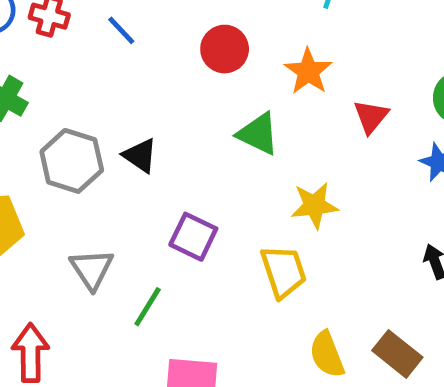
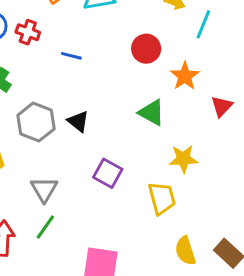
blue line: (121, 30) -> (71, 56), moved, turned -36
red circle: (225, 49) -> (146, 49), moved
green line: (148, 307) -> (45, 227), moved

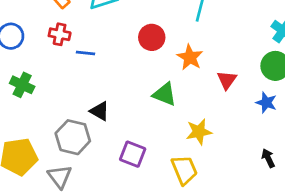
red cross: (28, 32) -> (60, 34), moved
gray hexagon: (36, 122) -> (73, 137), moved
gray triangle: (44, 189) -> (60, 177), moved

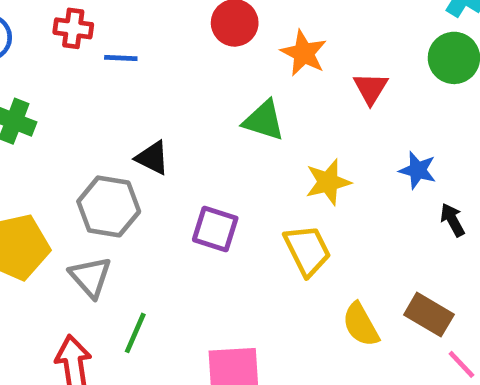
blue star: (266, 103) -> (418, 170), moved

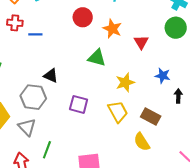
black arrow: (452, 220) -> (178, 96), turned 32
brown rectangle: (429, 315) -> (151, 117), moved

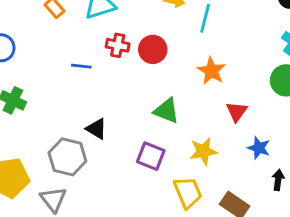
red cross: (15, 23) -> (118, 45), moved
orange star: (112, 29) -> (211, 71), moved
red triangle: (141, 42) -> (237, 112), moved
purple square: (79, 104) -> (151, 156), moved

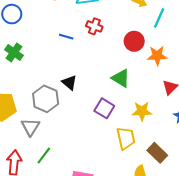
red circle: (153, 49) -> (134, 41), moved
orange star: (211, 71) -> (157, 56), turned 30

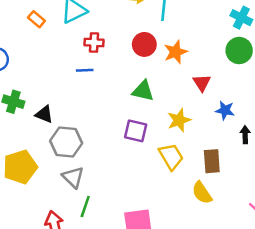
blue line: (66, 37) -> (85, 70), moved
black triangle: (69, 83) -> (44, 114), moved
gray triangle: (30, 127) -> (73, 177), moved
brown rectangle: (157, 153) -> (212, 161), turned 60

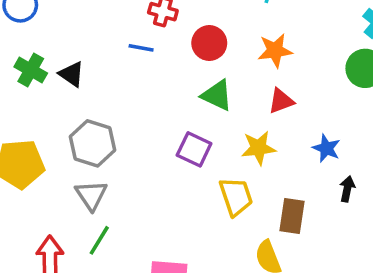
red circle: (144, 44) -> (209, 43), moved
red triangle: (202, 83) -> (281, 101), moved, turned 30
black triangle: (44, 114) -> (72, 74), moved

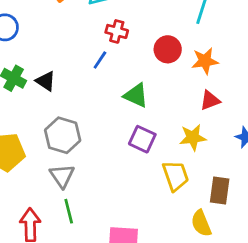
red circle: (209, 43) -> (168, 49), moved
blue line: (141, 48) -> (100, 60), turned -66
green triangle: (217, 95) -> (136, 95), moved
green line: (99, 240) -> (69, 211), turned -45

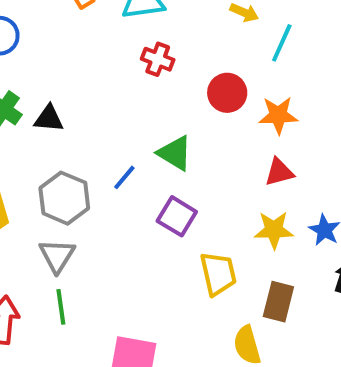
blue line: (100, 60) -> (124, 177), moved
black triangle: (46, 81) -> (49, 119), turned -35
yellow star: (193, 137) -> (274, 230), moved

